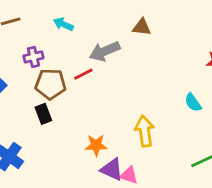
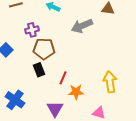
red line: (83, 74) -> (63, 78), moved, turned -40
purple triangle: (112, 169) -> (55, 109), moved, turned 36

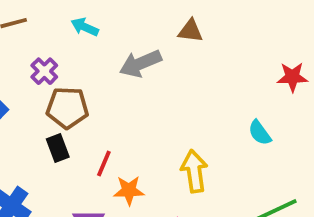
purple cross: (32, 30) -> (44, 71), turned -32

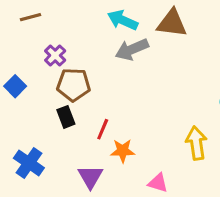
cyan arrow: (85, 27) -> (123, 20), moved, size x1.4
brown triangle: (190, 31) -> (172, 23), size x1.5
yellow arrow: (194, 171) -> (196, 143), moved

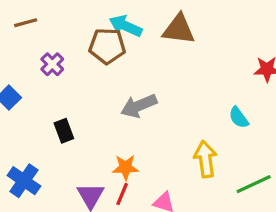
gray arrow: (132, 49) -> (139, 106), moved
brown pentagon: (73, 85) -> (107, 46), moved
red line: (103, 129) -> (122, 194), moved

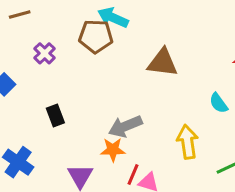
brown triangle: (179, 29) -> (163, 63), moved
gray arrow: (139, 106) -> (125, 126), moved
red line: (122, 194) -> (133, 175), moved

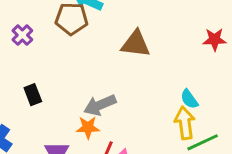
cyan semicircle: (219, 103) -> (189, 99), moved
yellow arrow: (187, 142) -> (185, 123), moved

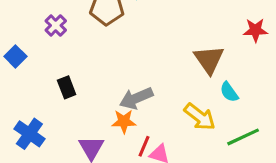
brown triangle: (136, 44) -> (209, 60), moved, turned 48
yellow arrow: (185, 123) -> (200, 117), moved, turned 136

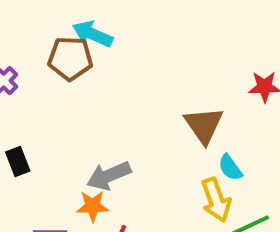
yellow arrow: (200, 117) -> (216, 200), moved, turned 32

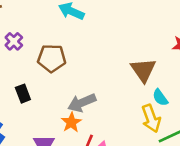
brown pentagon: (70, 58) -> (52, 58), moved
orange star: (93, 206) -> (71, 122), turned -30

